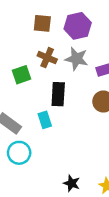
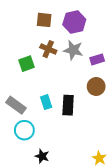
black rectangle: (58, 94) -> (68, 105), moved
black star: (72, 183) -> (42, 156), moved

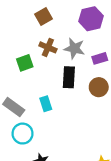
brown square: (44, 20) -> (43, 16), turned -35
purple hexagon: (74, 22) -> (91, 19), moved
black rectangle: (68, 105) -> (69, 77), moved

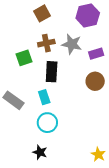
brown cross: (48, 47) -> (46, 43), turned -35
black rectangle: (69, 77) -> (52, 72), moved
cyan circle: (23, 134) -> (47, 123), moved

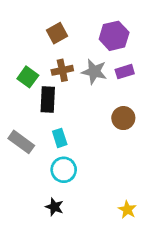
purple rectangle: (96, 54) -> (125, 72), moved
green square: (24, 58) -> (28, 77), moved, turned -35
black rectangle: (52, 72) -> (48, 99), moved

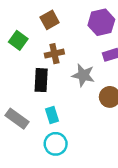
gray star: (94, 72) -> (83, 75), moved
green square: (28, 77) -> (18, 40), moved

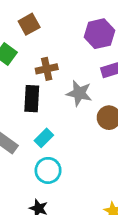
brown square: (50, 20) -> (29, 24), moved
cyan rectangle: (52, 115) -> (44, 138), turned 63

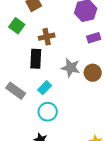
gray star: (79, 93) -> (71, 68), moved

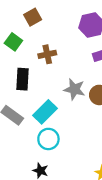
black rectangle: (36, 59) -> (22, 79), moved
cyan rectangle: (45, 88) -> (45, 112), size x1.5

